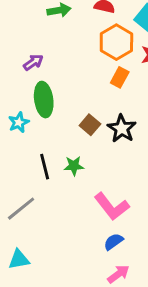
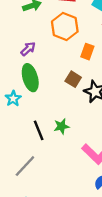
orange hexagon: (116, 42) -> (65, 27), moved
purple arrow: (33, 62) -> (28, 49), moved
brown square: (90, 125) -> (73, 79), moved

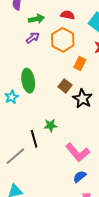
purple arrow: (28, 49) -> (33, 38), moved
black line: (39, 130) -> (34, 139), moved

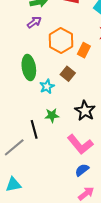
orange hexagon: (63, 40) -> (61, 40), moved
cyan star: (12, 97) -> (47, 86), moved
black star: (83, 99) -> (85, 111), moved

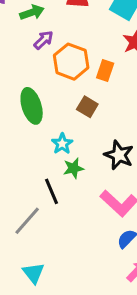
purple arrow: (34, 22) -> (44, 40), moved
cyan star: (47, 86) -> (62, 144), moved
cyan triangle: (13, 185) -> (33, 273), turned -49

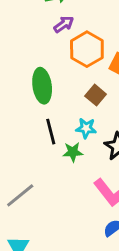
cyan star: (62, 144) -> (86, 128), moved, turned 30
black line: (52, 191) -> (51, 132), moved

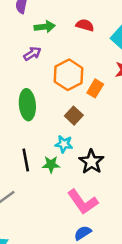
purple arrow: (64, 24) -> (32, 54), moved
black line: (51, 132) -> (26, 160), moved

